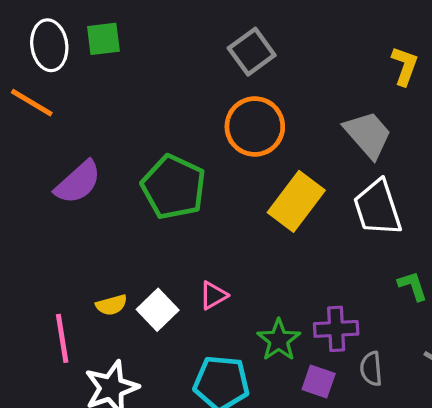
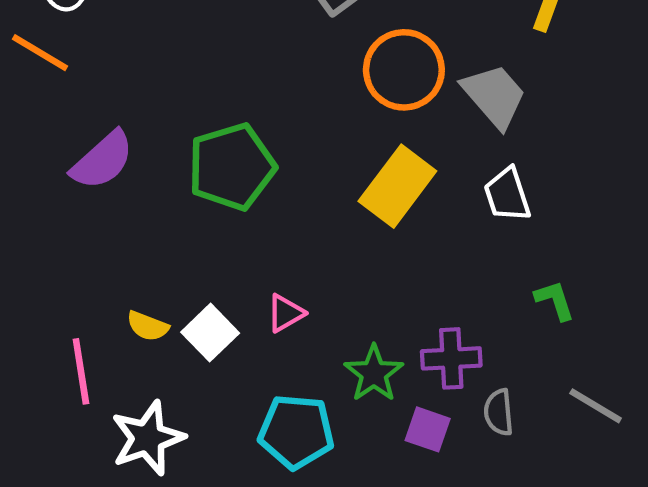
orange circle: (255, 127) -> (404, 70), moved
green pentagon: (174, 187) -> (232, 167), turned 30
white trapezoid: (378, 208) -> (507, 195), size x0.7
yellow semicircle: (111, 305) -> (148, 326), turned 36

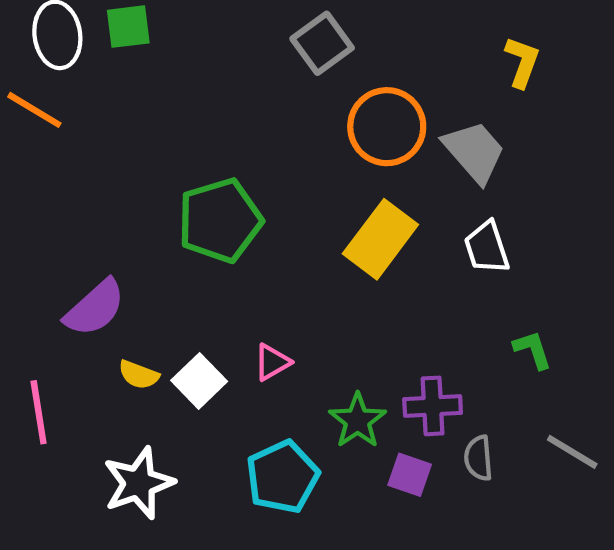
purple semicircle: (102, 160) -> (95, 308), moved
pink line: (81, 371) -> (39, 412), moved
cyan pentagon: (296, 432) -> (282, 477), turned -30

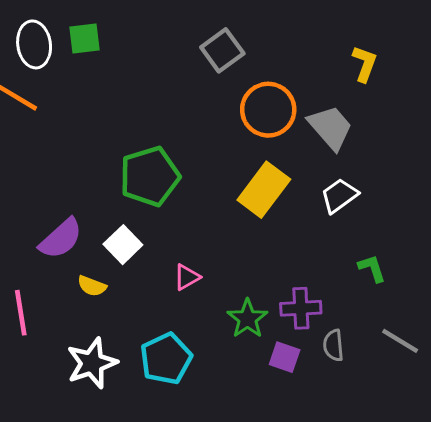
white trapezoid: (487, 248) -> (339, 196), turned 72
white square: (199, 381) -> (123, 245), moved
cyan pentagon: (282, 477) -> (166, 359), moved

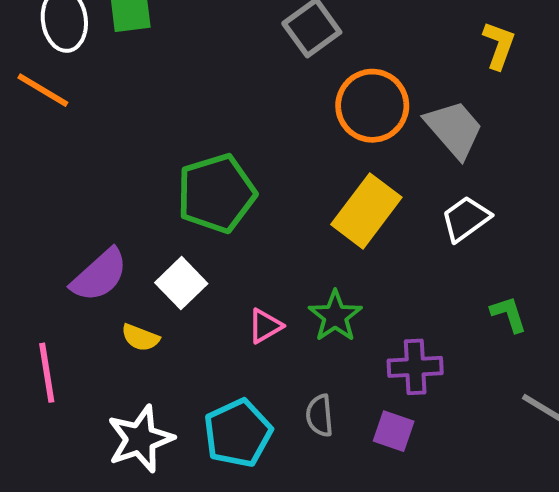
green star: (247, 319) -> (335, 316), moved
gray semicircle: (333, 345) -> (320, 416), moved

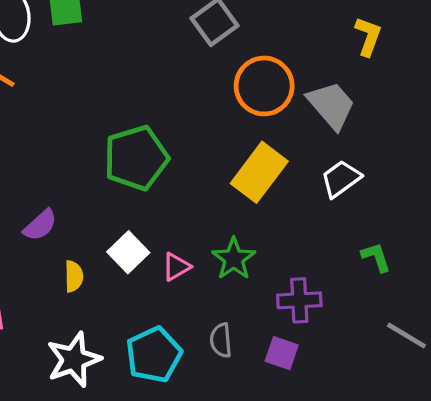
purple semicircle: (99, 275) -> (40, 225), size x0.7
white square: (181, 283) -> (128, 252), moved
yellow semicircle: (140, 338) -> (74, 276), turned -112

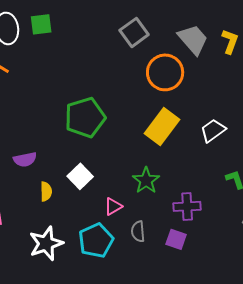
gray trapezoid: (331, 105) -> (193, 39), moved
purple semicircle: (40, 225) -> (25, 159), turned 30
pink triangle: (176, 267) -> (113, 206), moved

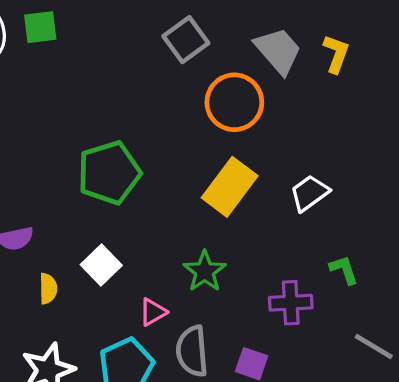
purple cross: (187, 206) -> (291, 303), moved
gray semicircle: (138, 231) -> (192, 351), size x1.5

